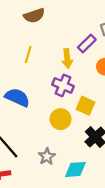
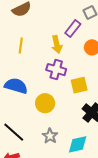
yellow square: (86, 106) -> (79, 85), turned -30
yellow circle: (61, 119) -> (45, 103), moved

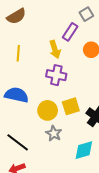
yellow square: (79, 85) -> (71, 106), moved
gray star: (50, 136) -> (54, 133), moved

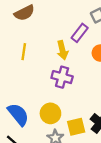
blue semicircle: (16, 95) -> (18, 114), moved, turned 35
yellow square: (71, 106) -> (76, 127), moved

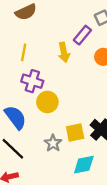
purple cross: (62, 77) -> (32, 81), moved
yellow circle: (50, 113) -> (47, 102), moved

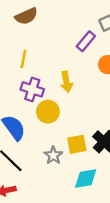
yellow arrow: (64, 52) -> (66, 82), moved

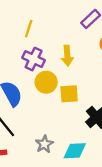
yellow square: (77, 144) -> (69, 94), moved
gray star: (53, 155) -> (44, 144), moved

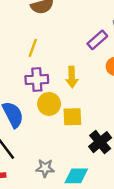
purple cross: (34, 59) -> (37, 80), turned -30
gray star: (44, 144) -> (45, 168), turned 30

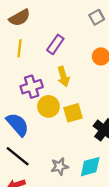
purple rectangle: (97, 40) -> (55, 44), moved
yellow line: (33, 48) -> (19, 48), moved

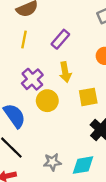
purple cross: (32, 87) -> (32, 79), turned -30
yellow square: (73, 113) -> (88, 97), moved

